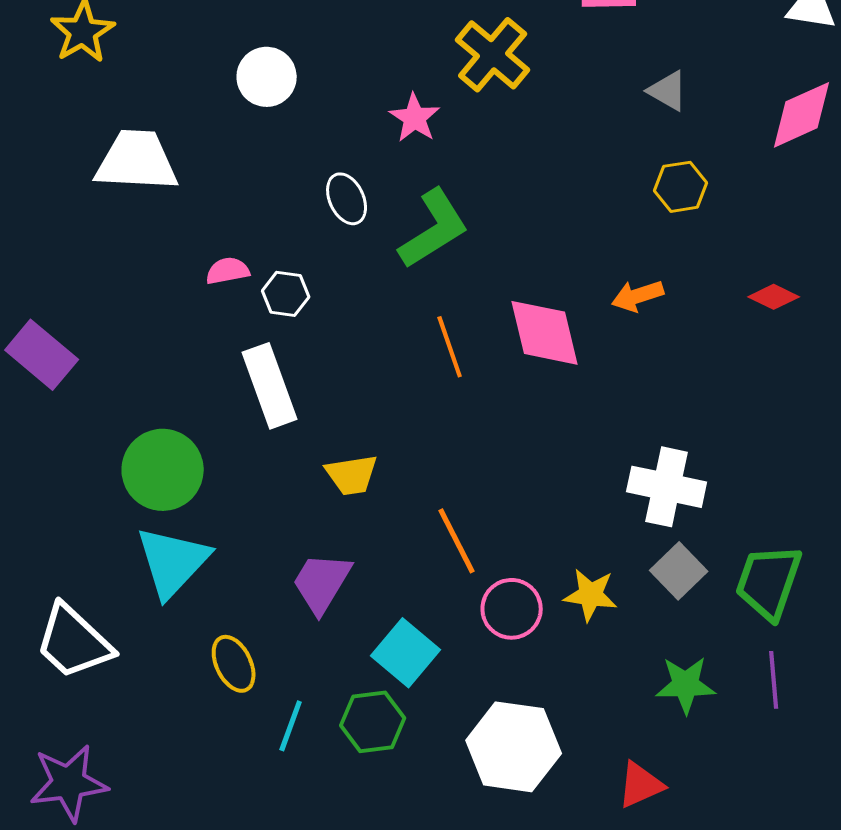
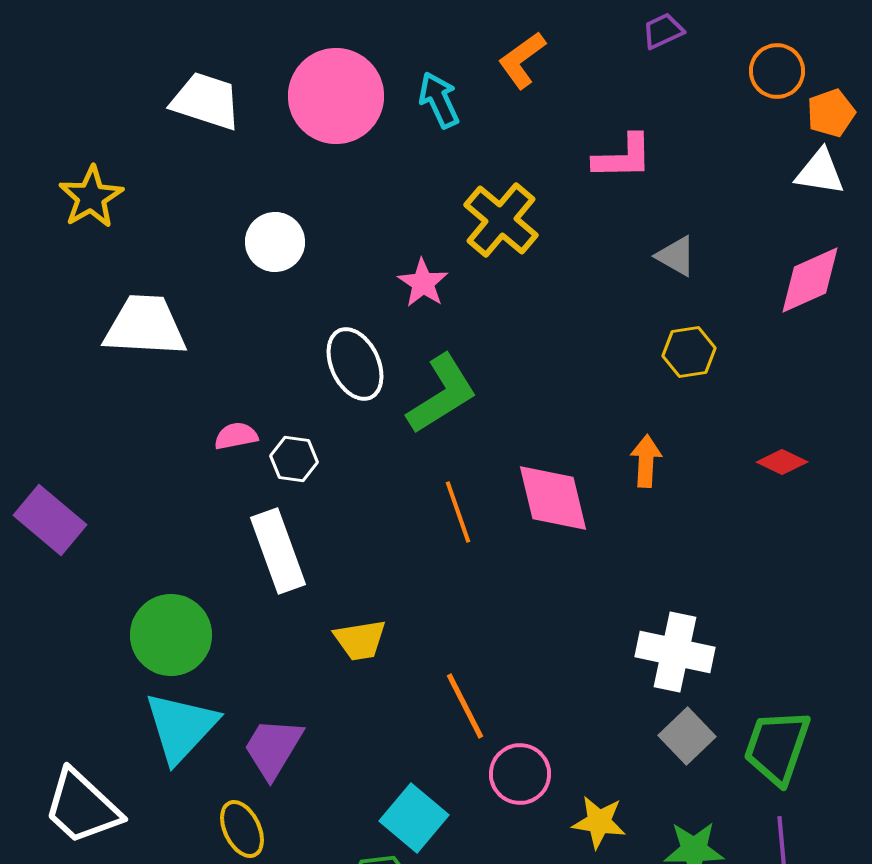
white ellipse: (347, 199) -> (355, 364), size x1.4
orange arrow: (638, 296) -> (646, 461), turned 111
purple trapezoid: (322, 583) -> (273, 748), moved
yellow star: (591, 595) -> (599, 822), moved

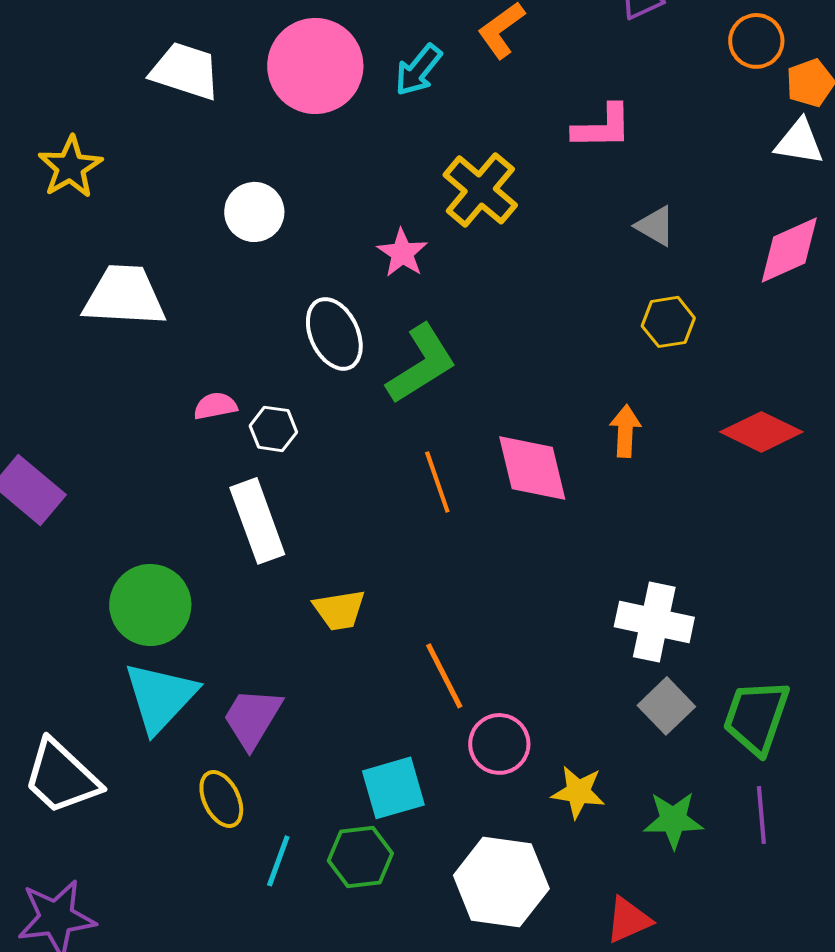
cyan arrow: (439, 100) -> (418, 70), turned -116
red diamond: (782, 462) -> (761, 432), size x1.6
cyan square: (414, 818) -> (393, 788), turned 34

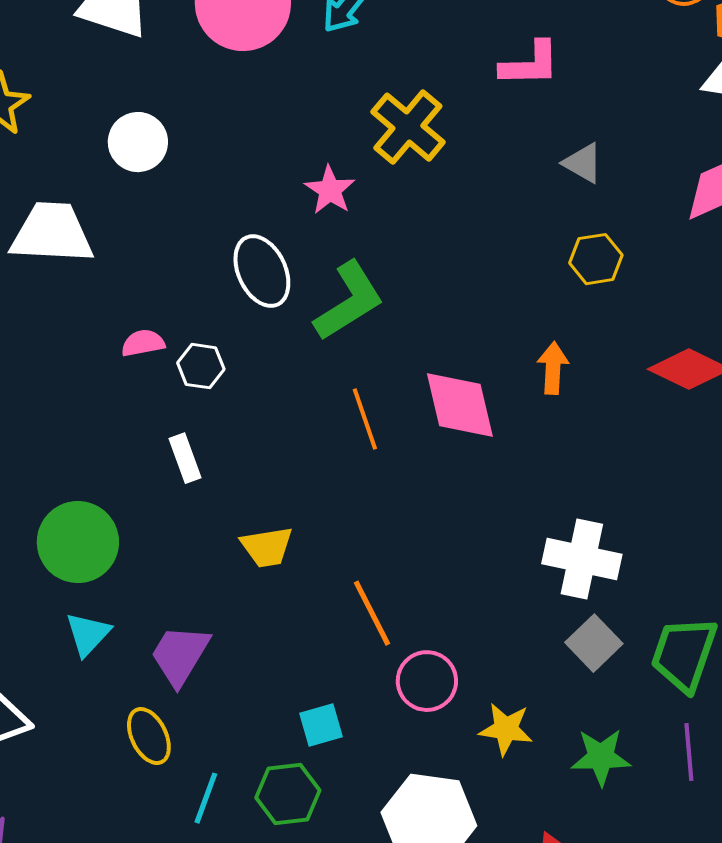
white circle: (254, 212) -> (138, 142), moved
white rectangle: (257, 521) -> (185, 458), size x0.6
cyan triangle: (160, 697) -> (88, 634), size x0.6
cyan square: (393, 788) -> (321, 725), size x0.7

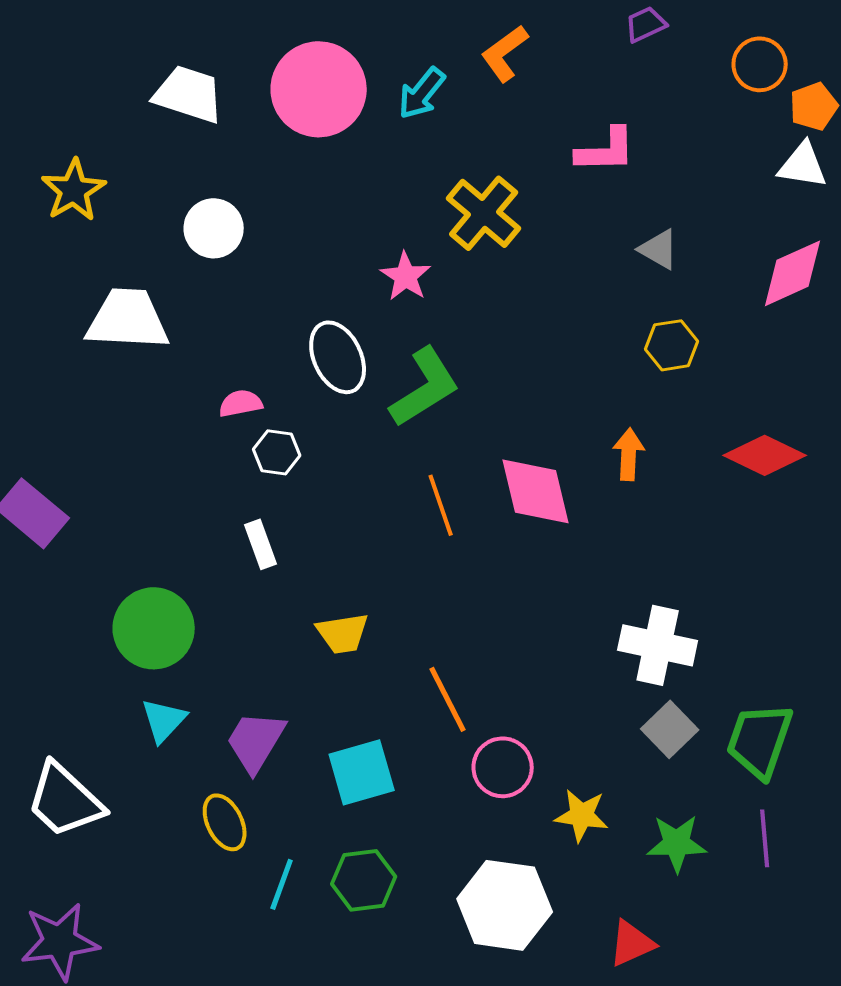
pink semicircle: (143, 343) -> (241, 403), moved
cyan square: (321, 725) -> (362, 772), moved, size x1.5

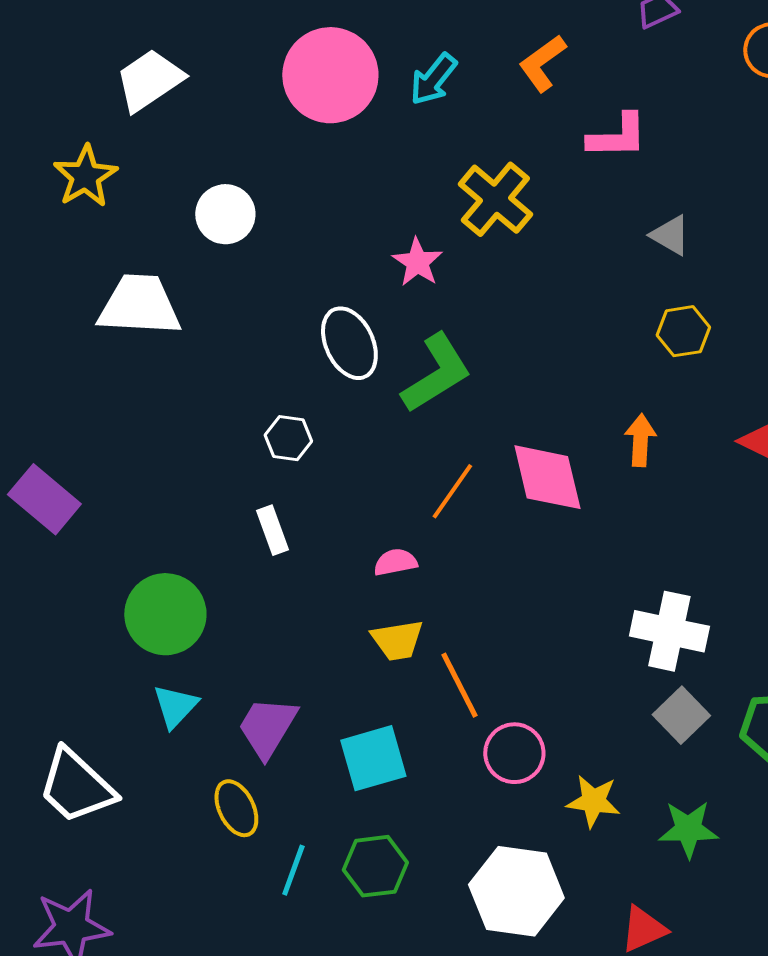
orange L-shape: (505, 53) -> (542, 63), moved
white trapezoid: (189, 94) -> (149, 80), moved, turned -52
pink semicircle: (241, 403) -> (395, 562), moved
orange line: (441, 505) -> (452, 491), turned 54
yellow trapezoid: (343, 633) -> (397, 640), moved

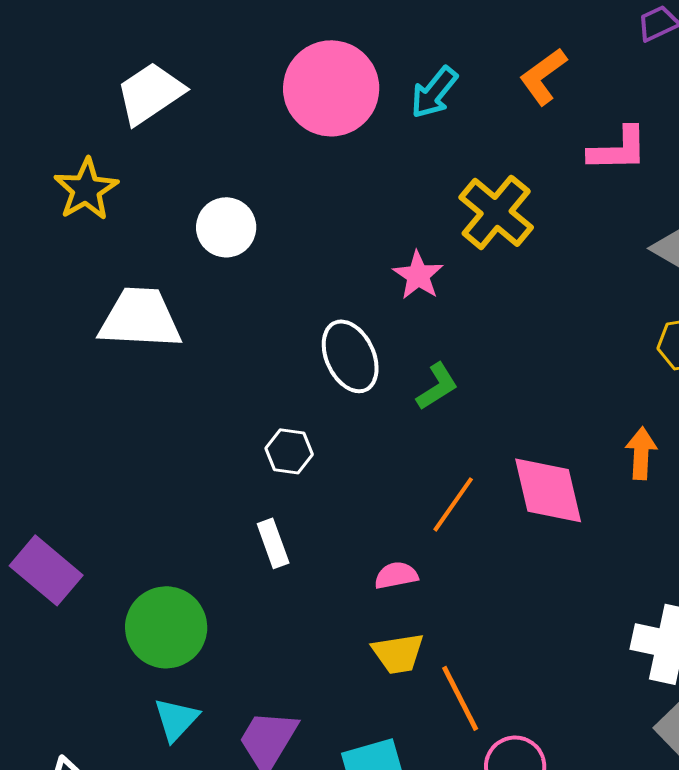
green L-shape: (436, 373) -> (437, 386), size x0.6
purple rectangle: (44, 499) -> (46, 570), moved

